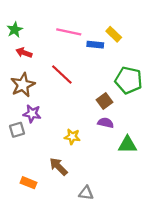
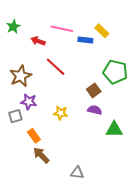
red arrow: (24, 53) -> (38, 41), moved
yellow star: (72, 137) -> (61, 113), moved
brown arrow: (58, 167) -> (41, 155), moved
orange rectangle: (29, 183) -> (34, 136), moved, turned 32

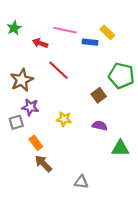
purple semicircle: (95, 110) -> (100, 126), moved
green triangle: (114, 129) -> (120, 148), moved

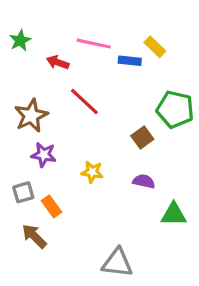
gray square: (16, 122) -> (23, 192), moved
brown arrow: (43, 164) -> (34, 236), moved
gray triangle: (81, 182) -> (117, 263), size x1.5

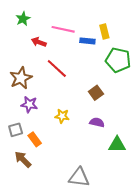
green star: (20, 40) -> (23, 19), moved
yellow rectangle: (155, 47) -> (104, 31), turned 32
green pentagon: (175, 109) -> (118, 60), moved

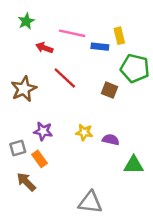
brown square: (96, 93) -> (110, 90), moved, turned -32
purple star: (29, 104) -> (43, 131), moved
yellow star: (62, 116) -> (84, 132), moved

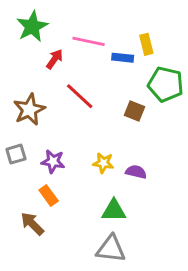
green star: (26, 21) -> (32, 27), size x1.5
red arrow: (44, 48) -> (54, 59), turned 105
gray square: (18, 148) -> (16, 154), moved
green triangle: (134, 165) -> (114, 210), moved

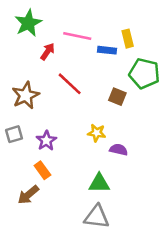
purple star: (53, 161) -> (46, 141), turned 30
yellow star: (103, 163) -> (97, 133), moved
brown arrow: (32, 224) -> (28, 195), turned -85

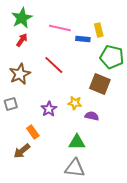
red arrow: (48, 51) -> (22, 40), moved
brown square: (117, 97) -> (100, 84), moved, size x1.5
purple star: (46, 141) -> (49, 109), moved

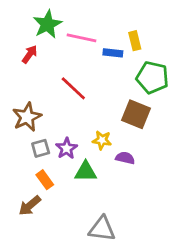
green star: (22, 18) -> (47, 24), moved
brown star: (20, 74) -> (27, 117), moved
gray square: (11, 104) -> (41, 148), moved
green triangle: (77, 142) -> (86, 172), moved

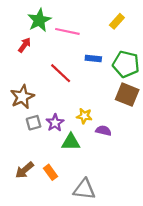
yellow rectangle: (135, 41) -> (117, 21), moved, turned 56
blue rectangle: (113, 53) -> (93, 58), moved
brown square: (136, 114) -> (127, 95), moved
orange rectangle: (45, 180) -> (50, 172), moved

